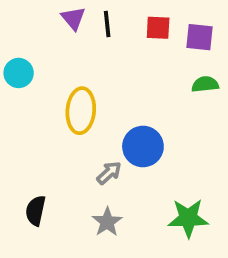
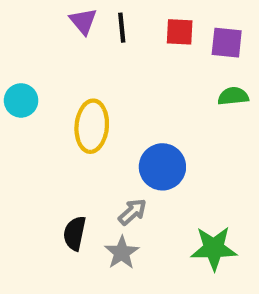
cyan circle: (19, 73) -> (21, 100), moved
gray arrow: (109, 173) -> (132, 212), moved
black semicircle: (36, 211) -> (75, 233), moved

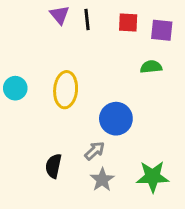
green semicircle: (233, 96) -> (151, 67), moved
cyan circle: (21, 100) -> (15, 88), moved
gray star: (122, 253) -> (102, 180), moved

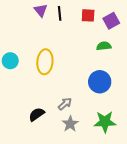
purple square: (162, 30) -> (111, 21), turned -35
blue circle: (116, 119) -> (100, 82), moved
black semicircle: (53, 166) -> (37, 114), turned 42

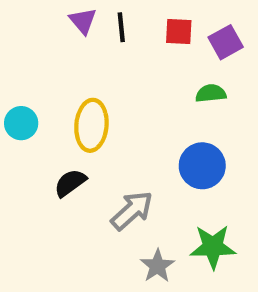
gray arrow: (65, 104) -> (132, 211), size x1.5
black semicircle: (37, 114) -> (70, 183), moved
gray star: (70, 124) -> (157, 266), moved

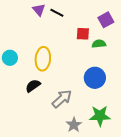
black line: (121, 27) -> (57, 13), turned -56
red square: (179, 32) -> (83, 34), moved

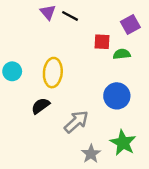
green star: (100, 116) -> (123, 143), turned 30

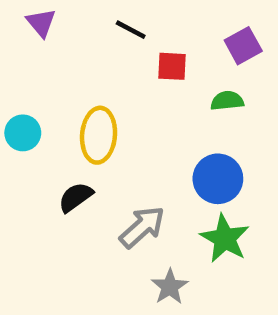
purple triangle: (48, 12) -> (41, 23), moved
red square: (102, 42) -> (172, 66), moved
green star: (123, 143) -> (225, 238), moved

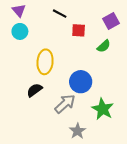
green semicircle: (227, 101) -> (104, 46), turned 144
cyan circle: (23, 133) -> (20, 31), moved
blue circle: (218, 179) -> (81, 82), moved

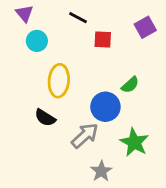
cyan circle: (20, 31) -> (37, 41), moved
green semicircle: (104, 46) -> (130, 85), moved
black semicircle: (35, 90) -> (45, 118), turned -112

